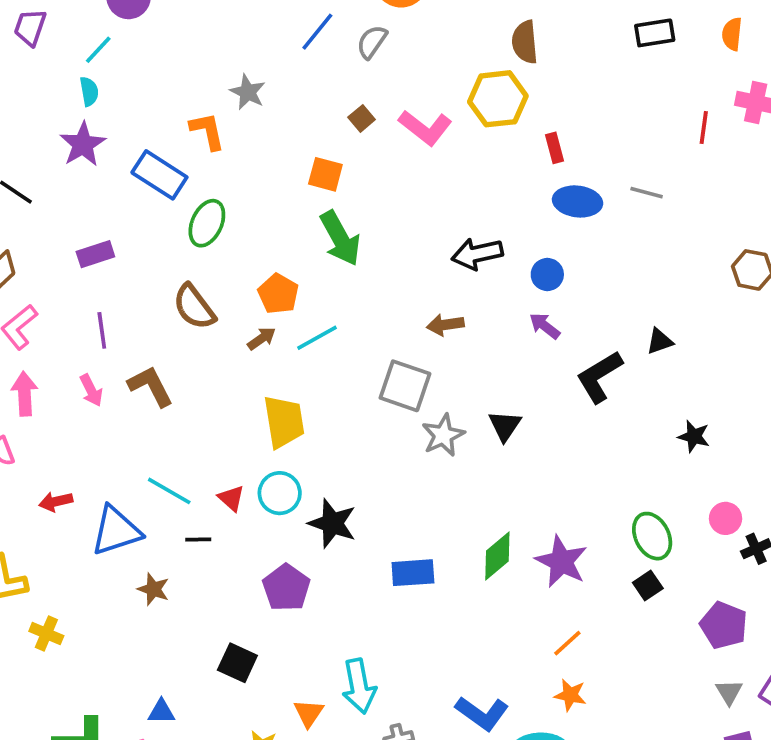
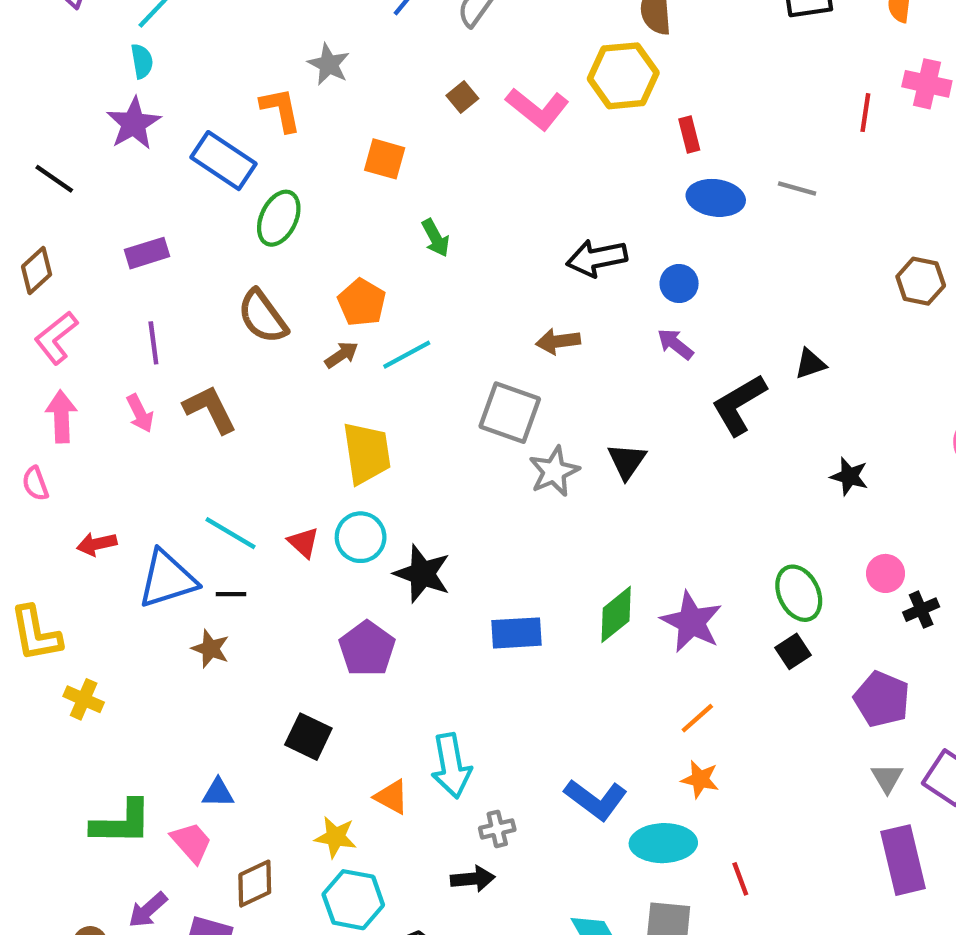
orange square: (325, 174) -> (385, 159), moved
green arrow: (340, 238) -> (436, 238), size x0.6
black line: (198, 540) -> (231, 594), moved
orange triangle: (309, 713) -> (392, 797), turned -36

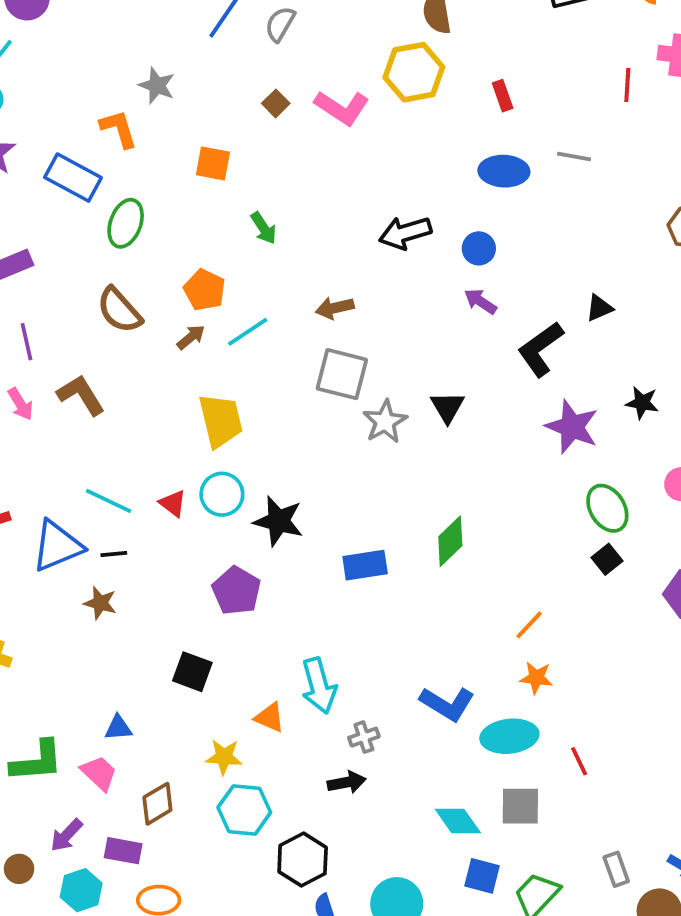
red rectangle: (689, 134) -> (503, 96), moved
brown arrow: (558, 341) -> (335, 308), moved
purple star: (692, 622) -> (572, 427), moved

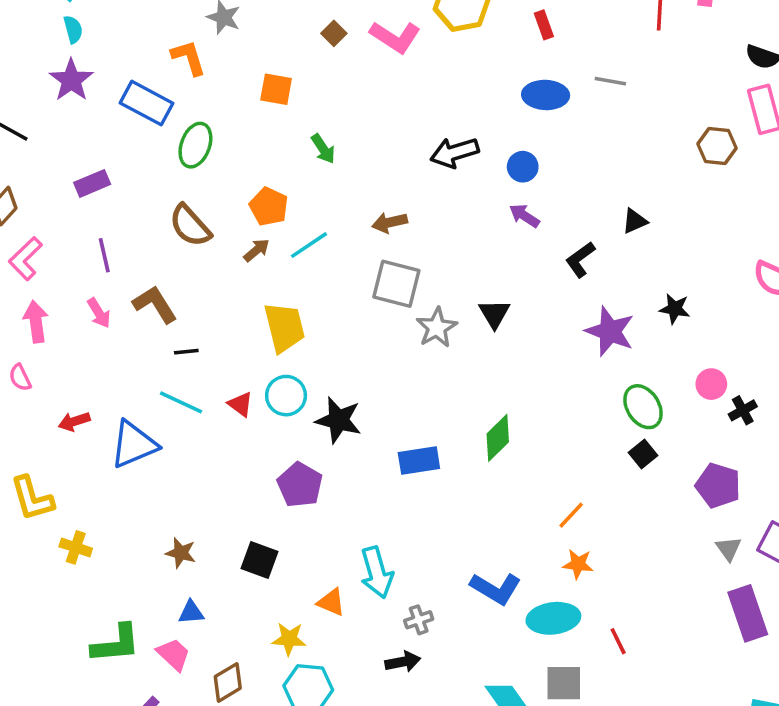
black L-shape: (540, 349) -> (580, 260), size x0.7
black line: (114, 554) -> (186, 352), moved
brown star: (100, 603) -> (181, 553), moved

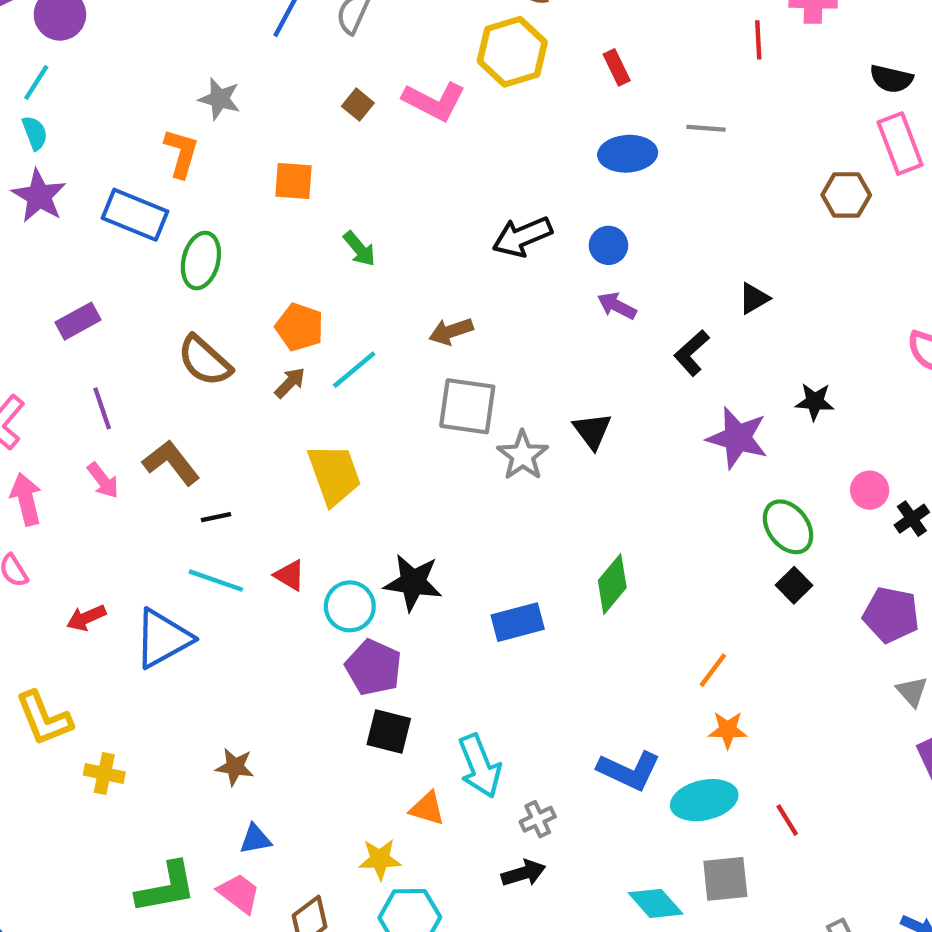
orange L-shape: (189, 58) -> (181, 153), turned 39
cyan circle: (286, 396) -> (350, 606), moved
black square: (259, 560) -> (389, 731), moved

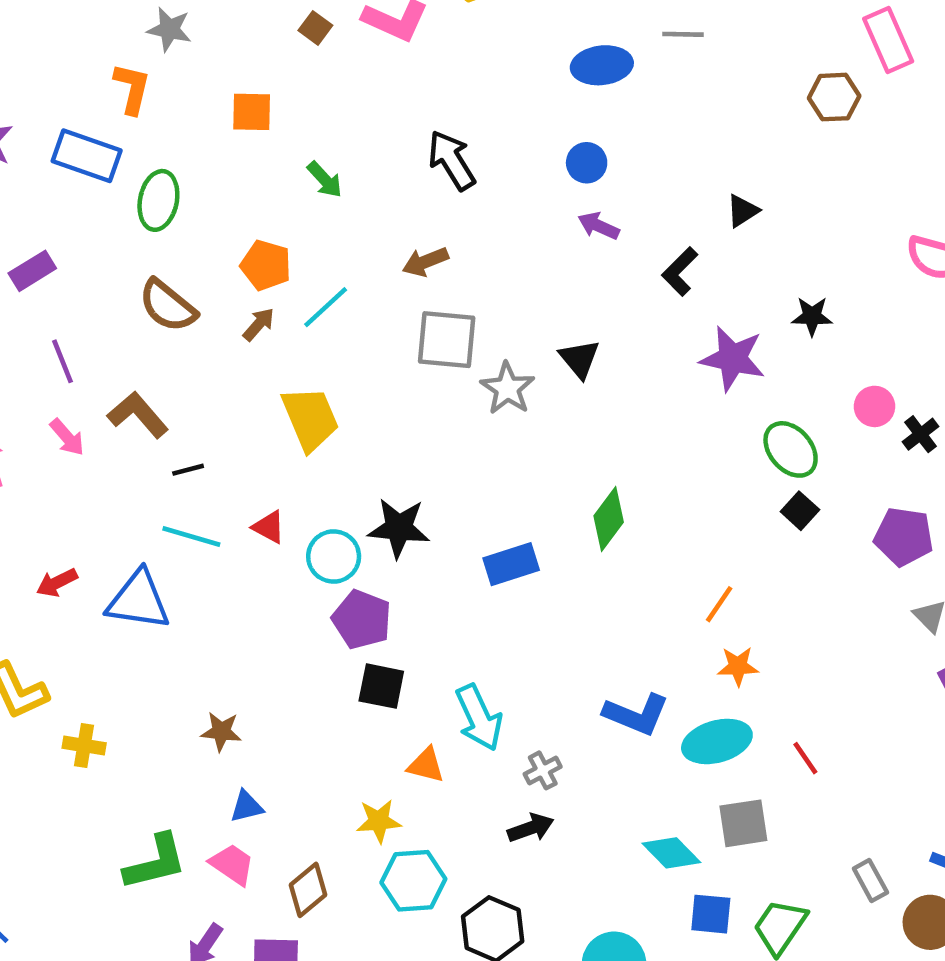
black arrow: (522, 237) -> (452, 160), moved, turned 84
blue triangle: (163, 638) -> (138, 600), turned 40

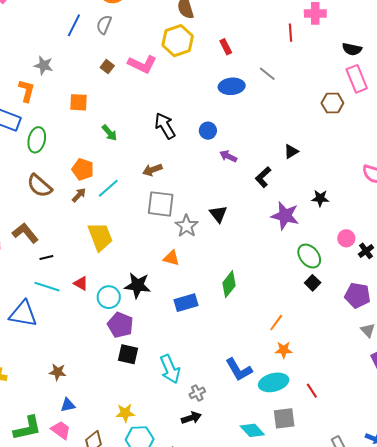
gray line: (683, 34) -> (267, 74), turned 36
blue circle: (587, 163) -> (208, 131), moved
blue L-shape: (636, 714) -> (239, 370), turned 36
orange triangle: (426, 765) -> (171, 258), moved

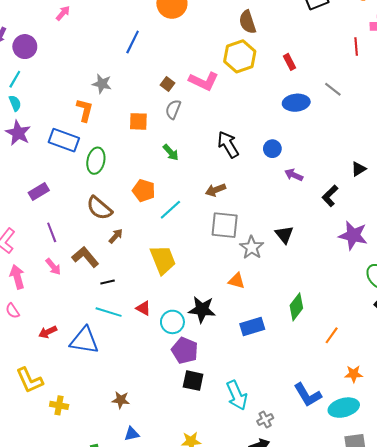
gray semicircle: (104, 25) -> (173, 109), moved
brown arrow: (79, 195) -> (116, 236), moved
orange line: (276, 323) -> (332, 335), moved

